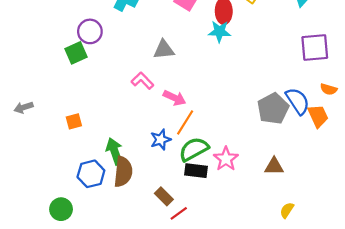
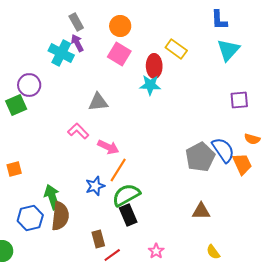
purple square: (315, 48) -> (239, 100), size x0.7
pink star: (226, 159) -> (156, 251), moved, size x0.7
black rectangle: (196, 171) -> (128, 215), turned 60
brown rectangle: (164, 196) -> (98, 239), turned 30
yellow semicircle: (287, 210) -> (213, 252), turned -70

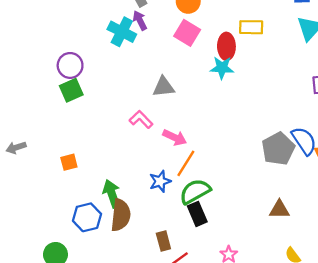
yellow rectangle: (176, 49) -> (251, 27), turned -35
purple circle: (29, 85) -> (70, 65), moved

